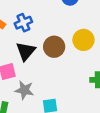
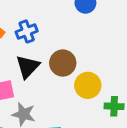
yellow circle: (83, 40) -> (88, 85), moved

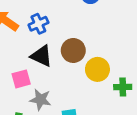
black triangle: (28, 67) -> (41, 56), turned -45

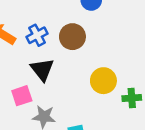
brown circle: (73, 50) -> (72, 37), moved
black triangle: (41, 56) -> (42, 70), turned 30

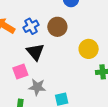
yellow circle: (103, 81) -> (89, 49), moved

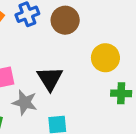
black triangle: (35, 52) -> (50, 78), moved

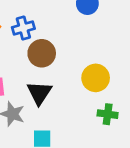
brown circle: (65, 20) -> (42, 53), moved

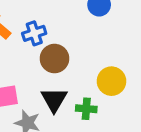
green cross: (108, 114) -> (86, 109), moved

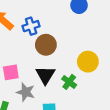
green cross: (86, 109) -> (69, 82), turned 32

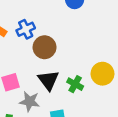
yellow circle: (88, 62) -> (102, 74), moved

